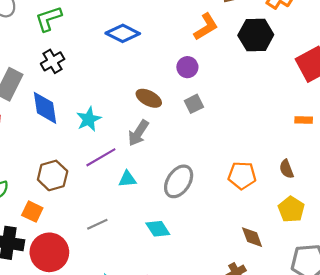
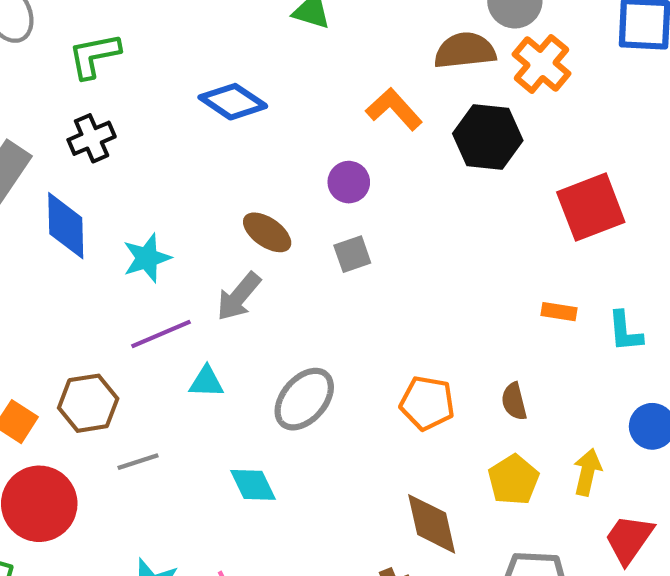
orange L-shape: (206, 27) -> (394, 109), turned -108
brown hexagon: (53, 175) -> (88, 403), moved
brown diamond: (252, 237) -> (432, 524), size x1.4

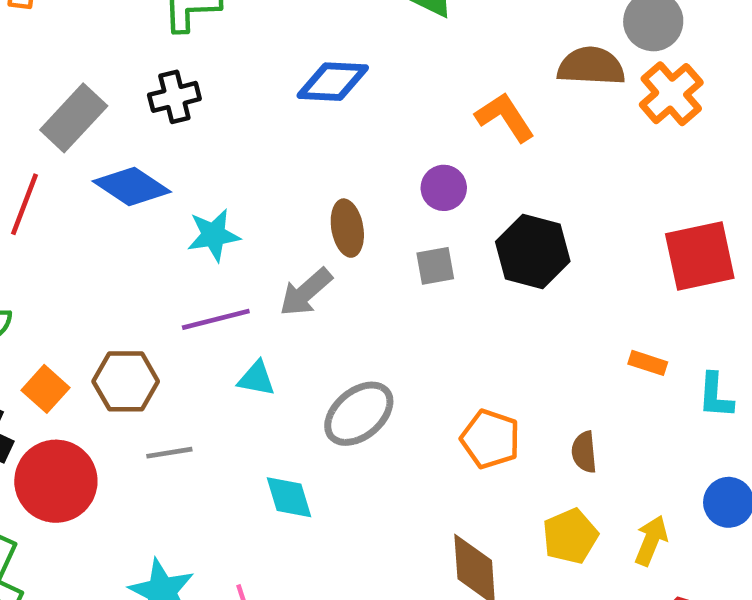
blue diamond: (233, 102) -> (333, 82), turned -40
black hexagon: (488, 137) -> (533, 251), moved
blue diamond: (66, 226) -> (132, 187), turned -64
brown ellipse: (267, 232) -> (347, 228), turned 36

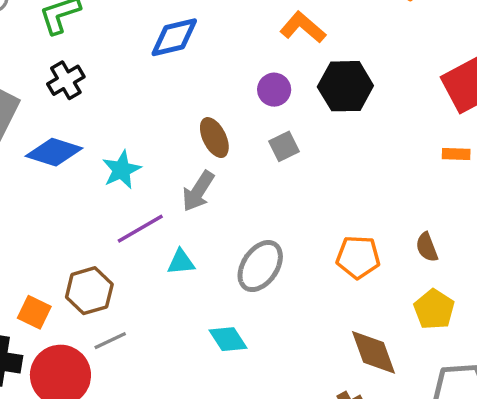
black hexagon: (533, 251) -> (345, 86), moved
orange rectangle: (648, 363) -> (456, 154), moved
gray line: (169, 453) -> (110, 341), moved

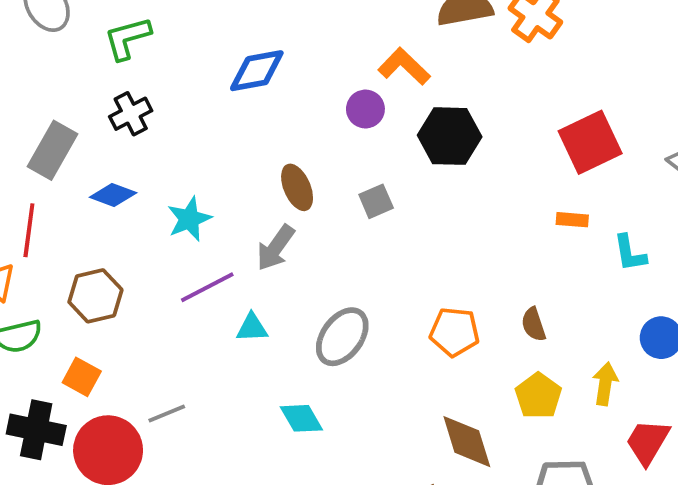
purple circle: (274, 90) -> (365, 109), moved
blue diamond: (54, 152) -> (113, 195), size x0.7
brown hexagon: (89, 291) -> (95, 296), moved

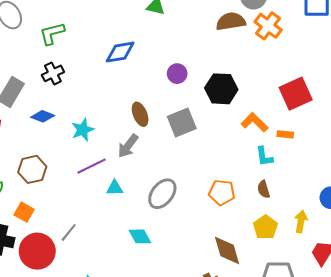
orange L-shape: (404, 66) -> (255, 122), moved
gray square: (376, 201) -> (182, 122), size x1.6
cyan L-shape: (630, 253) -> (264, 156), moved
gray line: (167, 414) -> (69, 232), turned -30

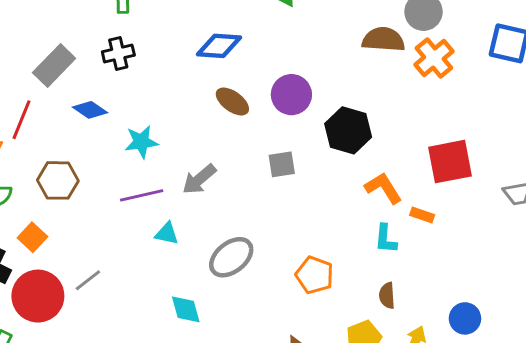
purple circle: (177, 74) -> (291, 95), size x1.4
brown ellipse: (140, 114) -> (232, 101), moved, turned -45
gray square: (182, 122) -> (282, 164), size x0.7
brown semicircle: (264, 189) -> (387, 296), moved

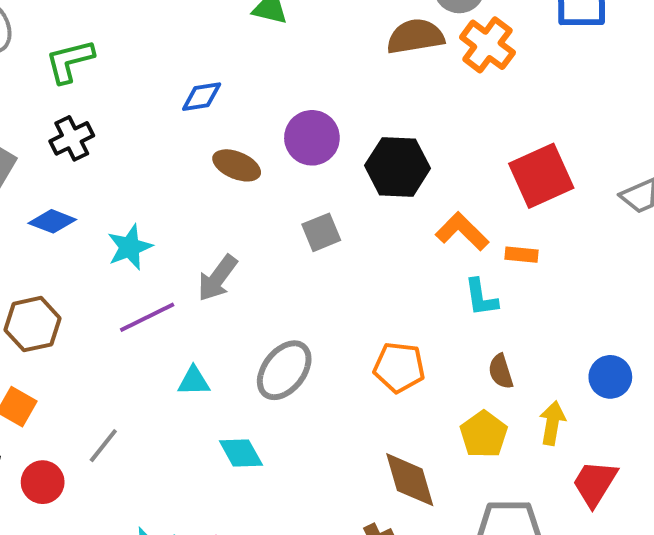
blue diamond: (219, 46) -> (202, 97), size x0.7
cyan triangle: (167, 234) -> (194, 381), moved
red circle: (38, 296) -> (43, 482), size x0.6

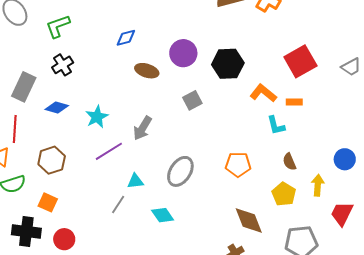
gray line: (103, 446) -> (118, 204), moved

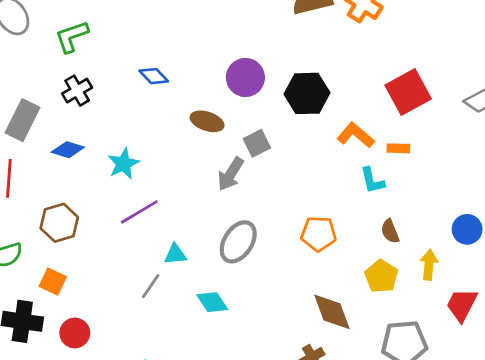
blue diamond: (126, 38) -> (154, 76), moved, turned 60
brown ellipse: (147, 71) -> (207, 121), moved
gray arrow: (142, 128) -> (231, 174), moved

